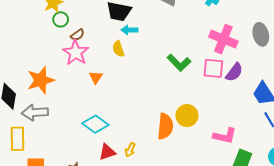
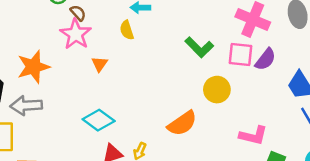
brown semicircle: (78, 35) -> (78, 13), turned -96
yellow circle: (187, 116) -> (217, 90), moved
orange semicircle: (165, 126) -> (182, 123), turned 50

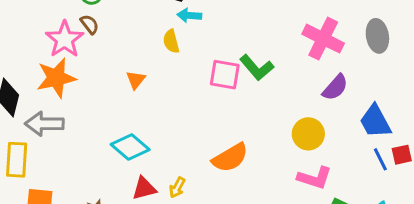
brown semicircle: (78, 13) -> (90, 24), moved
pink star: (76, 34) -> (65, 39), moved
pink square: (240, 54) -> (225, 75), moved
yellow circle: (217, 90) -> (308, 134), moved

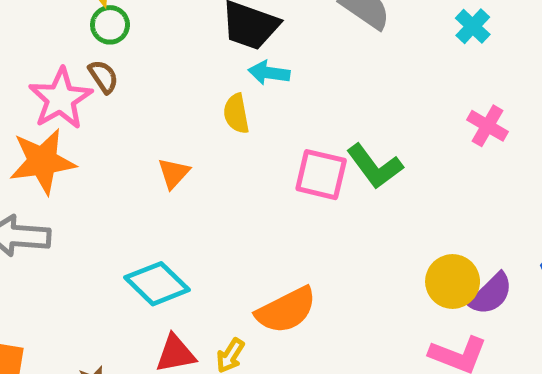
pink cross: (323, 39) -> (488, 126), size x0.6
purple semicircle: (335, 87) -> (491, 294), moved
orange semicircle: (230, 158) -> (286, 310), moved

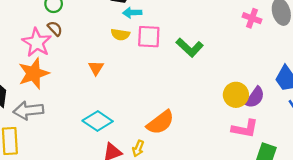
yellow semicircle: (236, 114) -> (120, 35), turned -60
pink cross: (488, 126) -> (252, 18), moved
pink square: (321, 175) -> (149, 37), moved

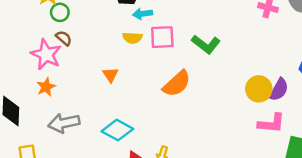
orange star: (34, 73) -> (46, 87), size x0.6
gray arrow: (28, 110) -> (64, 123), moved
orange semicircle: (160, 122) -> (177, 84), moved

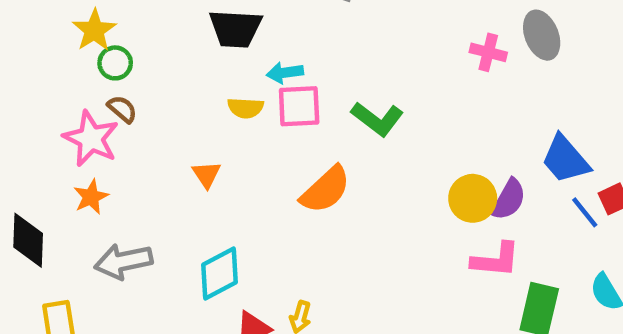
cyan arrow: (143, 14) -> (285, 73), moved
cyan diamond: (117, 130) -> (220, 273), turned -56

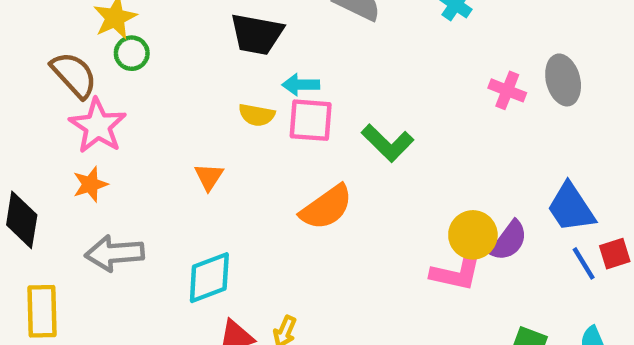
brown semicircle: (122, 109) -> (74, 75), moved, size x1.6
pink L-shape: (496, 260) -> (456, 273), moved

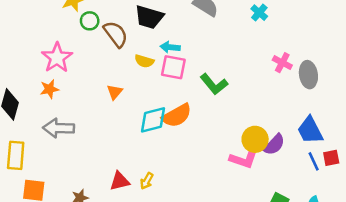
green circle: (132, 53) -> (90, 21), moved
brown semicircle: (74, 75) -> (116, 34), moved
gray ellipse: (563, 80) -> (308, 75), moved
cyan diamond: (209, 278) -> (153, 120), moved

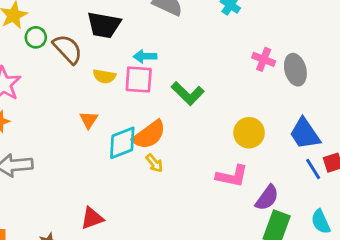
cyan arrow: (170, 47) -> (145, 56), moved
orange triangle: (115, 92) -> (89, 120), moved
yellow circle: (255, 139) -> (249, 133), moved
purple semicircle: (274, 145) -> (267, 198), moved
yellow arrow: (147, 181) -> (154, 163), moved, turned -63

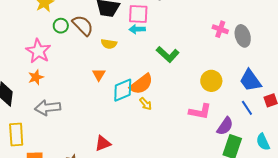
green circle: (36, 37) -> (61, 26), moved
pink square: (139, 79) -> (138, 14), moved
blue line: (313, 169) -> (247, 108), moved

